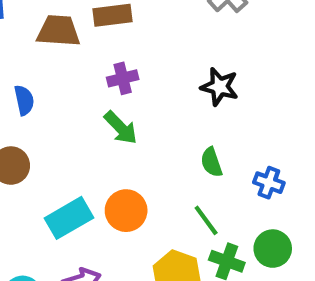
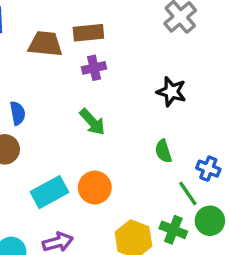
purple cross: (123, 78) -> (94, 68), moved
blue semicircle: (24, 100) -> (18, 113), moved
green line: (206, 220) -> (188, 193), moved

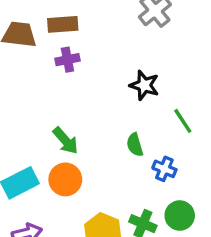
green arrow: (92, 122) -> (66, 141), moved
blue cross: (208, 169) -> (164, 169), moved
green line: (188, 193) -> (183, 121), moved

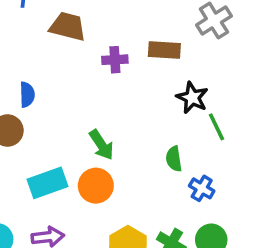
brown rectangle: (63, 24) -> (164, 50), moved
green line: (183, 121) -> (216, 127), moved

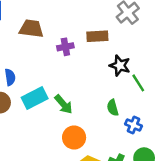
cyan rectangle: (47, 183) -> (35, 98), moved
orange circle: (96, 186) -> (74, 137), moved

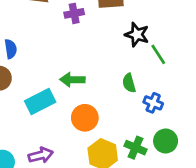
cyan rectangle: (35, 98) -> (40, 101), moved
green arrow: (64, 104) -> (72, 80), turned 132

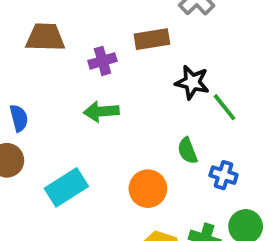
green arrow: (72, 80) -> (101, 111), moved
orange circle: (85, 118) -> (148, 189), moved

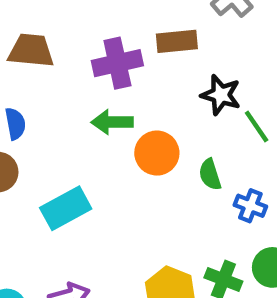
brown trapezoid: (45, 37) -> (31, 51), moved
purple cross: (102, 61) -> (117, 63), size x1.5
orange circle: (148, 189) -> (157, 153), moved

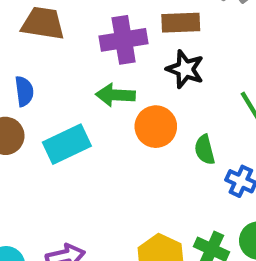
black star: (221, 95) -> (185, 69), moved
cyan rectangle: (66, 208) -> (67, 144), moved

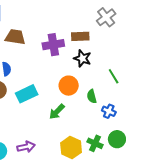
green arrow: (115, 95) -> (57, 112), moved, turned -48

